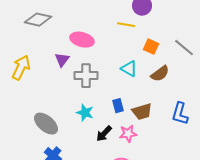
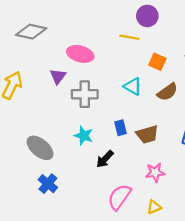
pink star: (128, 134) -> (155, 172), moved

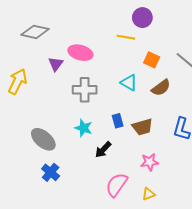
purple triangle: (58, 76) -> (56, 64), moved

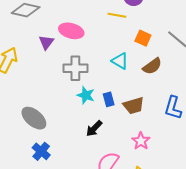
cyan star: (84, 128) -> (86, 95), moved
pink star: (150, 162) -> (141, 141), turned -30

